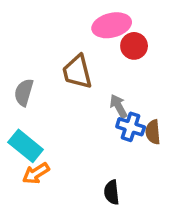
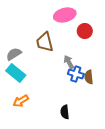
red circle: (134, 46) -> (85, 31), moved
gray semicircle: (24, 92) -> (14, 54), turned 42
cyan rectangle: (26, 146) -> (16, 73), moved

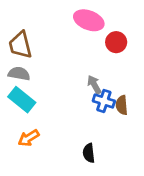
pink ellipse: (65, 15) -> (89, 20), turned 35
brown trapezoid: (45, 42) -> (20, 45), moved
gray semicircle: (14, 54) -> (19, 74), turned 42

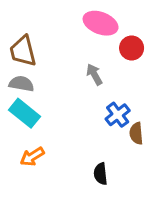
gray arrow: (94, 85) -> (94, 74), moved
blue cross: (104, 101) -> (118, 115), turned 35
brown semicircle: (122, 105) -> (136, 133), moved

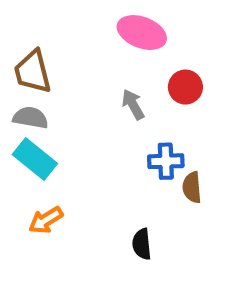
red circle: (132, 48) -> (185, 87), moved
blue cross: (118, 115) -> (166, 161), turned 35

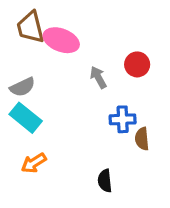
pink ellipse: (142, 33) -> (61, 40), moved
brown trapezoid: (33, 72) -> (31, 27), moved
gray semicircle: (30, 118) -> (22, 87), turned 145

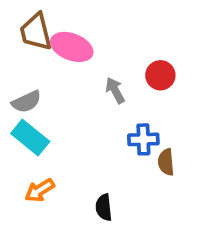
black semicircle: (105, 181) -> (104, 207), moved

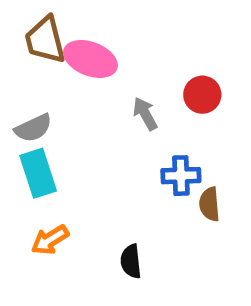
cyan rectangle: (30, 138) -> (38, 173), turned 33

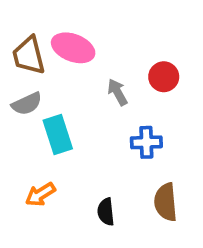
brown trapezoid: (45, 40) -> (29, 56), moved
cyan rectangle: (38, 173) -> (58, 135), moved
brown semicircle: (209, 204) -> (166, 202), moved, size x1.4

